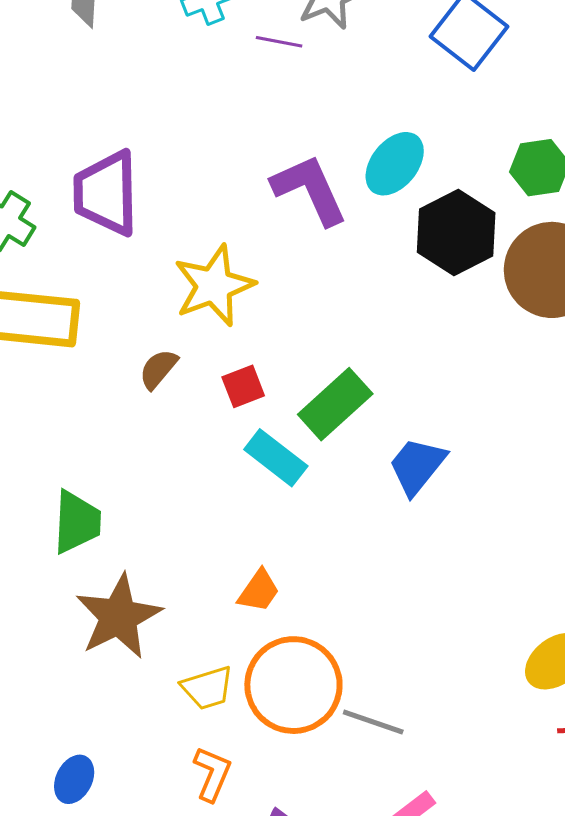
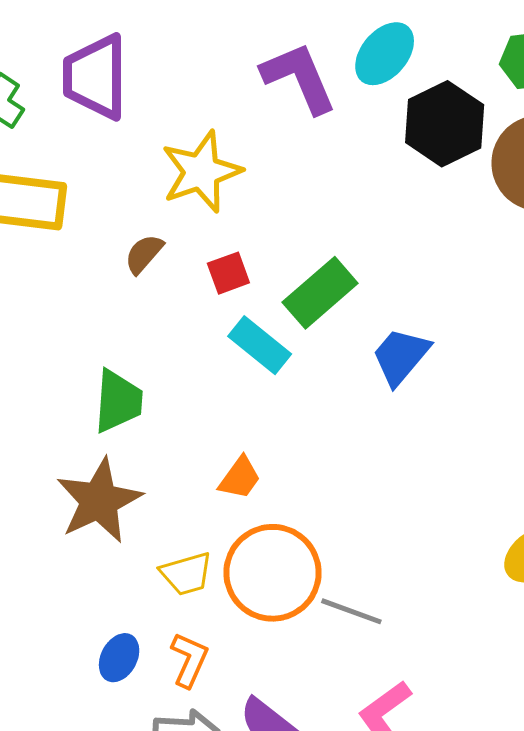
green trapezoid: (77, 522) -> (118, 401), moved
blue ellipse: (74, 779) -> (119, 658), moved

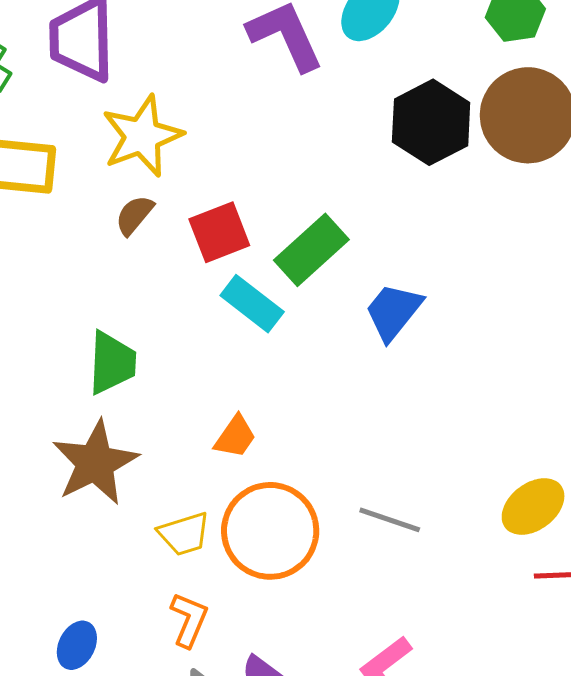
black hexagon: (445, 124) -> (431, 122), moved
yellow star: (201, 172) -> (142, 136), moved
red square: (228, 273) -> (219, 232), size x1.4
gray line: (351, 611) -> (390, 520), moved
blue ellipse: (119, 658) -> (77, 645), moved

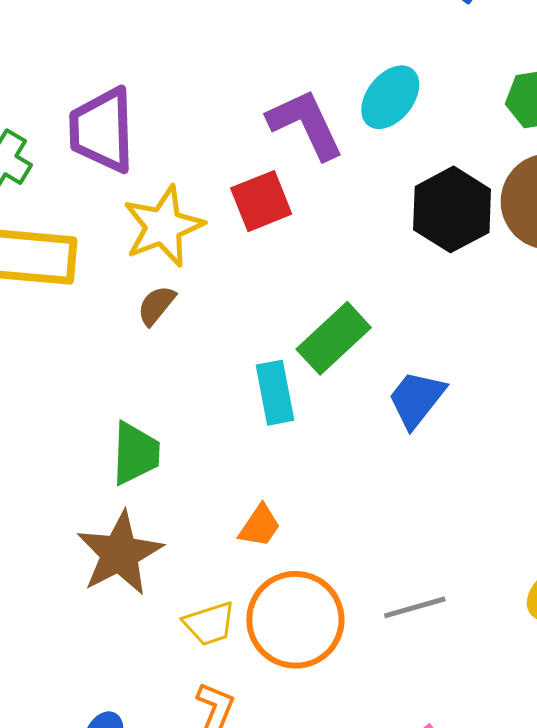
red square: (219, 232) -> (261, 201), moved
cyan rectangle: (252, 304) -> (275, 393), turned 42
gray line: (390, 520) -> (415, 607), turned -34

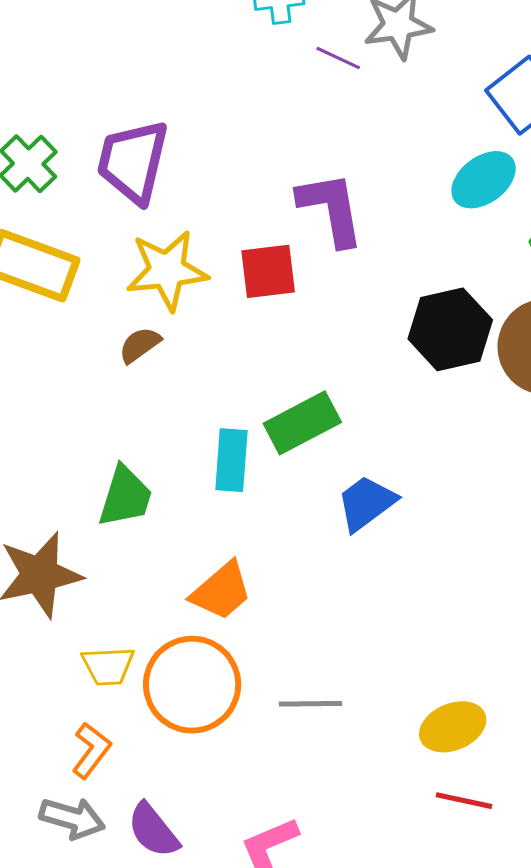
cyan ellipse: (390, 97) -> (484, 180), moved
green trapezoid: (135, 453) -> (125, 497), moved
orange trapezoid: (260, 526) -> (221, 591), moved, size x1.4

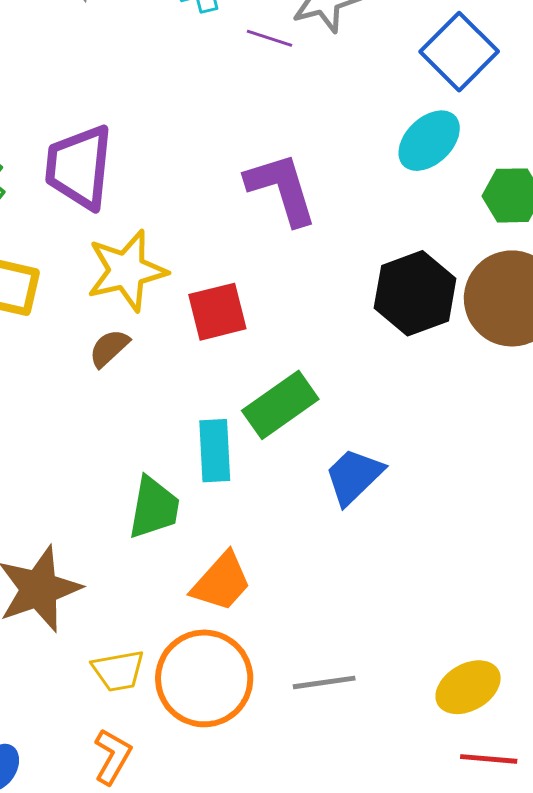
red square: (268, 271) -> (217, 312), moved
green trapezoid: (125, 497) -> (154, 508), moved

